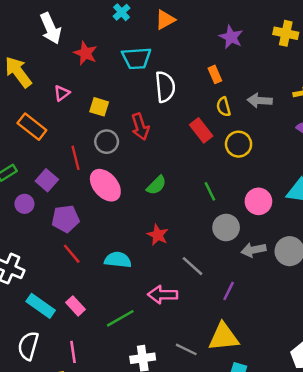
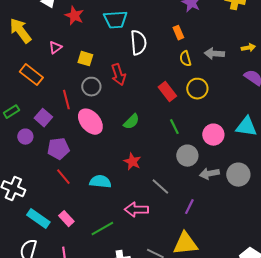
red rectangle: (201, 130) -> (167, 92), moved

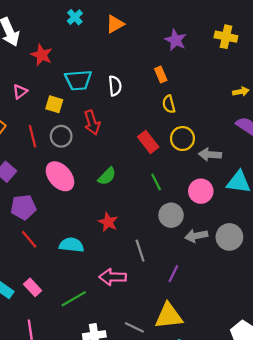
cyan trapezoid: (115, 20) -> (78, 80), moved
white semicircle: (138, 43) -> (115, 86), size x0.7
gray arrow: (214, 54) -> (210, 155), moved
red line: (66, 100) -> (33, 136), moved
gray line: (160, 187) -> (140, 251), turned 30

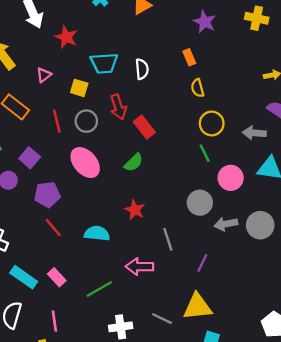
red rectangle: (148, 142) -> (144, 127), moved
gray arrow: (210, 155) -> (254, 133), moved
green line: (156, 182) -> (205, 153), moved

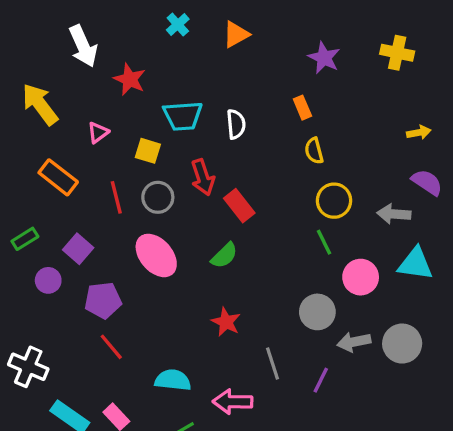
cyan semicircle: (97, 233) -> (173, 380), moved
purple line: (202, 263) -> (321, 380), moved

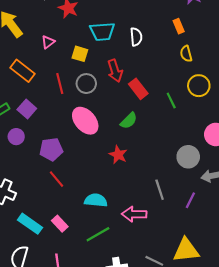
green line: (324, 242) -> (171, 100), moved
purple square: (78, 249) -> (27, 109), moved
red star: (226, 322) -> (118, 155), moved

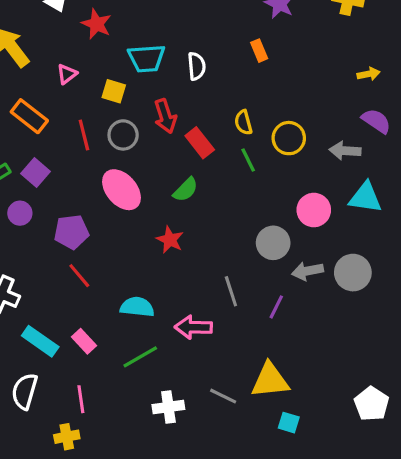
yellow semicircle: (186, 54) -> (243, 122), moved

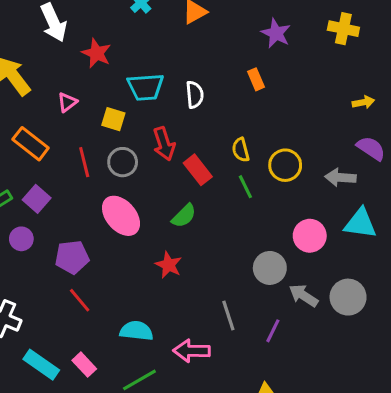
gray arrow: (308, 271) -> (304, 296), turned 44

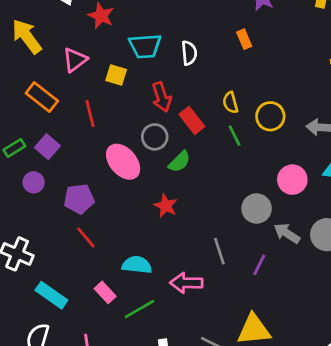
pink triangle: (67, 102) -> (75, 60), size x1.4
gray circle: (123, 162) -> (155, 137), moved
pink rectangle: (84, 365) -> (105, 292), moved

